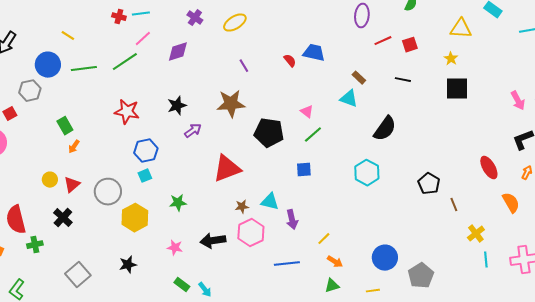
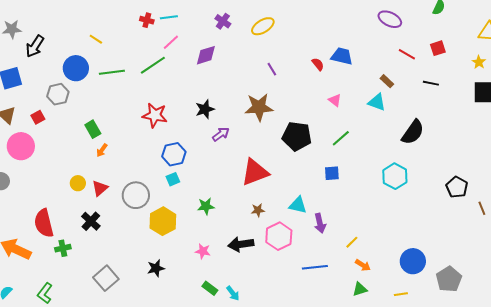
purple ellipse: (362, 16) -> (390, 19), turned -70
red line: (383, 41) -> (407, 54), moved, turned 54
pink triangle: (307, 112) -> (335, 100), moved
brown star: (242, 207) -> (258, 210), moved

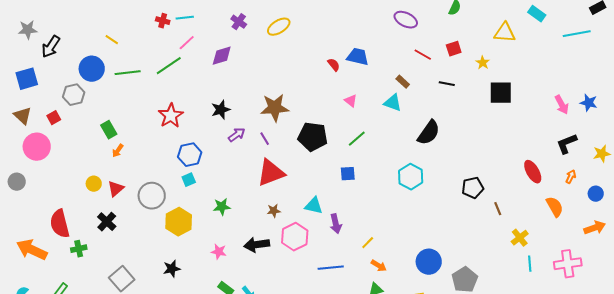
yellow star: (479, 62) -> (483, 63), moved
purple line: (272, 69) -> (265, 139), moved
red star: (155, 115) -> (171, 116), turned 30
black pentagon: (457, 187) -> (473, 188), turned 30

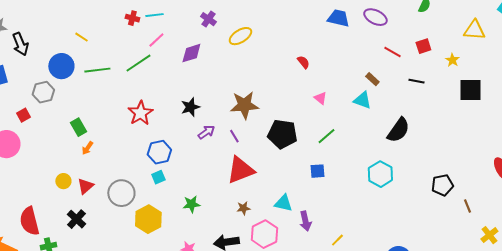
yellow ellipse: (279, 27) -> (240, 36), moved
black arrow: (51, 47) -> (20, 44), turned -55
blue trapezoid: (358, 57) -> (338, 18), moved

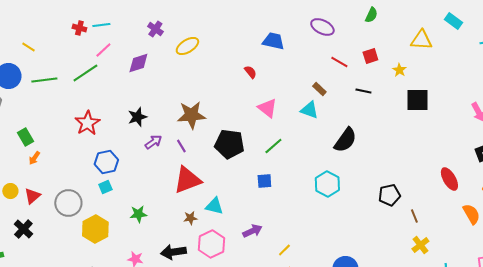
blue trapezoid: (338, 18) -> (273, 41), moved
pink triangle: (320, 98) -> (267, 108), size x1.5
cyan triangle: (283, 203) -> (214, 206), moved
purple arrow: (305, 221) -> (252, 231), turned -102
yellow cross: (489, 235) -> (420, 245), moved

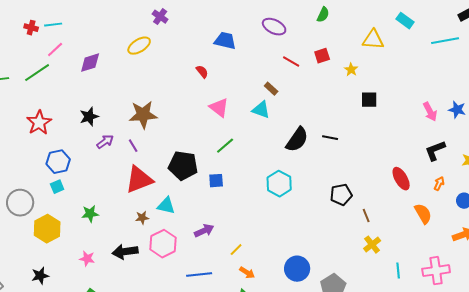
purple cross: (155, 29) -> (160, 17), moved
black line: (363, 91) -> (330, 138), moved
black square: (417, 100) -> (369, 100), size x0.7
black pentagon: (229, 144) -> (183, 166), moved

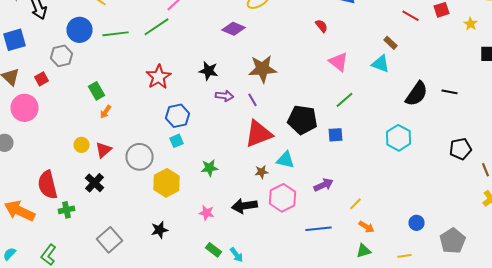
purple diamond: (90, 63) -> (234, 29), moved, turned 40
black star: (89, 117) -> (208, 71), turned 30
purple arrow: (105, 142) -> (224, 96), turned 42
blue circle: (297, 269) -> (416, 223), size x0.6

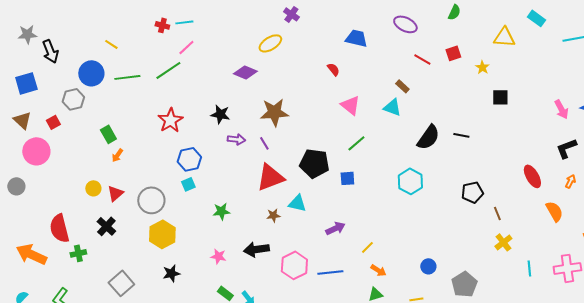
yellow hexagon: (166, 183) -> (162, 234), moved
pink hexagon: (282, 198) -> (294, 265), moved

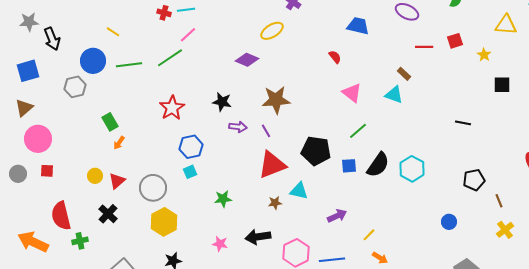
red line: (422, 59) -> (424, 47), turned -30
brown triangle: (22, 120) -> (24, 108), turned 36
red square: (53, 122) -> (47, 171), moved, turned 32
black semicircle: (428, 137) -> (378, 165), moved
blue circle: (428, 266) -> (449, 222), moved

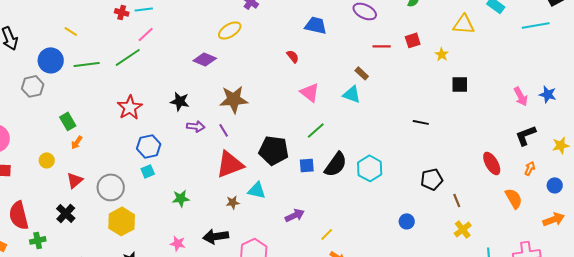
yellow circle: (95, 176) -> (47, 160), moved

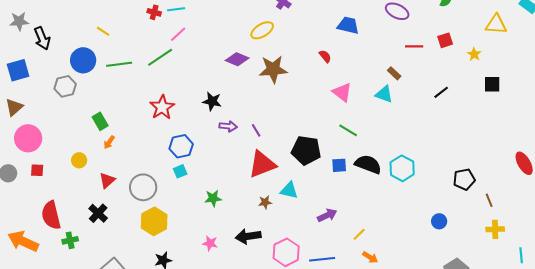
brown star: (234, 99) -> (273, 69), moved
black line: (421, 122) -> (441, 92), moved, turned -49
green line: (316, 130) -> (348, 130), turned 72
black semicircle: (336, 164) -> (368, 164), turned -104
yellow cross: (463, 229) -> (495, 229), turned 36

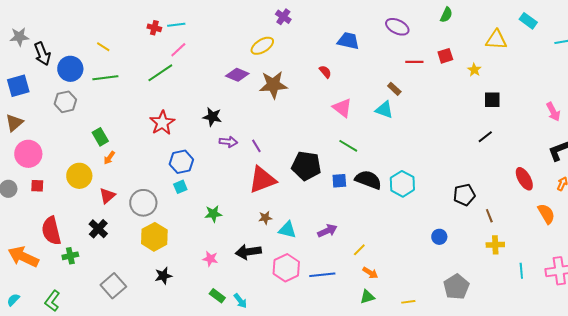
blue circle: (83, 60) -> (70, 69), moved
green line: (119, 64) -> (105, 78), moved
black line: (441, 92) -> (485, 137), moved
yellow circle: (79, 160) -> (79, 176), size x1.6
cyan triangle: (289, 190) -> (287, 230), moved

